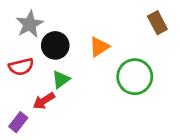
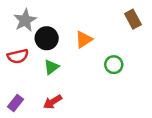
green circle: (135, 77) -> (114, 65), size x0.6
red arrow: (44, 101) -> (53, 102), moved

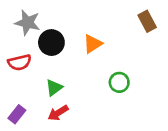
gray star: (25, 20) -> (28, 23), turned -30
green circle: (114, 65) -> (119, 82), moved
green triangle: (51, 67) -> (54, 88), moved

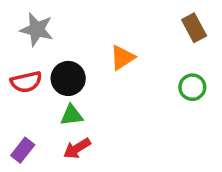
black circle: (51, 43) -> (68, 78), moved
green circle: (119, 82) -> (192, 87), moved
green triangle: (54, 88) -> (72, 115), turned 30

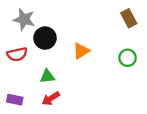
orange triangle: (122, 57) -> (81, 51), moved
black circle: (68, 78) -> (45, 38), moved
purple rectangle: (23, 150) -> (15, 100), turned 63

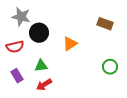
brown rectangle: (129, 18) -> (105, 24), moved, turned -42
green circle: (128, 58) -> (110, 67), moved
purple rectangle: (15, 100) -> (17, 76), moved, turned 48

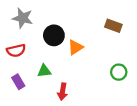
black circle: (39, 33) -> (54, 35), moved
red arrow: (44, 85) -> (63, 92), moved, turned -49

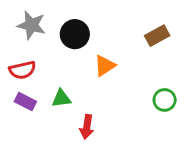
brown rectangle: (113, 26) -> (157, 36), turned -49
black circle: (54, 35) -> (75, 34), moved
purple rectangle: (18, 82) -> (25, 101), moved, turned -32

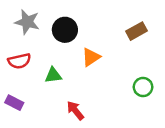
green triangle: (61, 98) -> (53, 75), moved
purple rectangle: (25, 101) -> (14, 103), moved
red arrow: (87, 127) -> (75, 110), turned 132

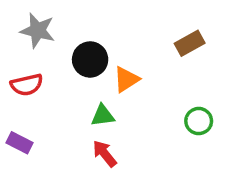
black circle: (65, 30) -> (90, 59), moved
green triangle: (53, 75) -> (103, 116), moved

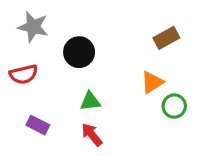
orange triangle: (126, 79) -> (152, 82), moved
purple rectangle: (19, 143) -> (38, 125), moved

